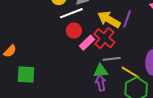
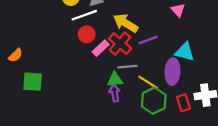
purple line: (127, 19) -> (148, 40), moved, turned 48

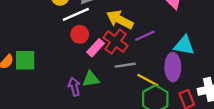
green triangle: (115, 80) -> (91, 79), moved
green square: (33, 82) -> (25, 60), moved
purple arrow: (115, 93) -> (74, 87), moved

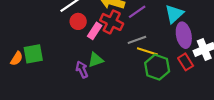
cyan triangle: (184, 45) -> (174, 14), turned -42
gray line: (125, 65) -> (137, 40), moved
purple ellipse: (173, 67) -> (184, 35), moved

